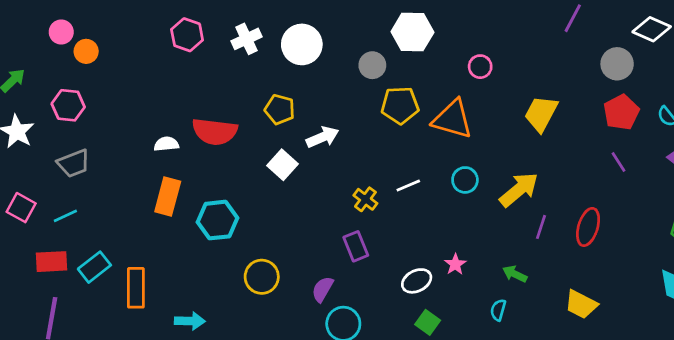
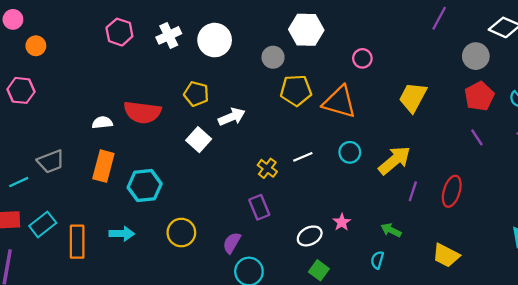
pink circle: (61, 32) -> (13, 19), moved
gray trapezoid: (74, 163) -> (51, 161), moved
cyan arrow: (190, 321) -> (122, 234), moved

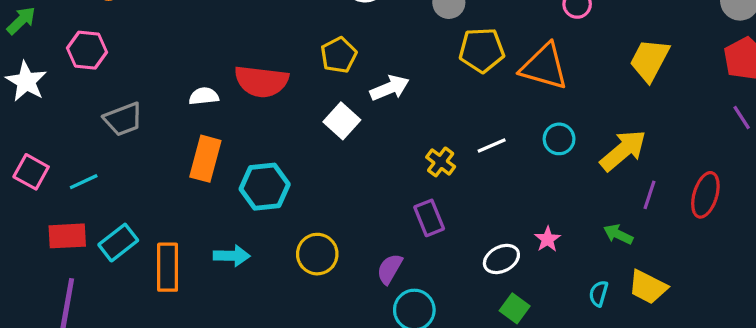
yellow pentagon: (196, 94) -> (339, 55), turned 30
gray trapezoid: (51, 161) -> (123, 119), moved
green arrow: (391, 230) -> (618, 234), moved
yellow trapezoid: (446, 255) -> (648, 287), moved

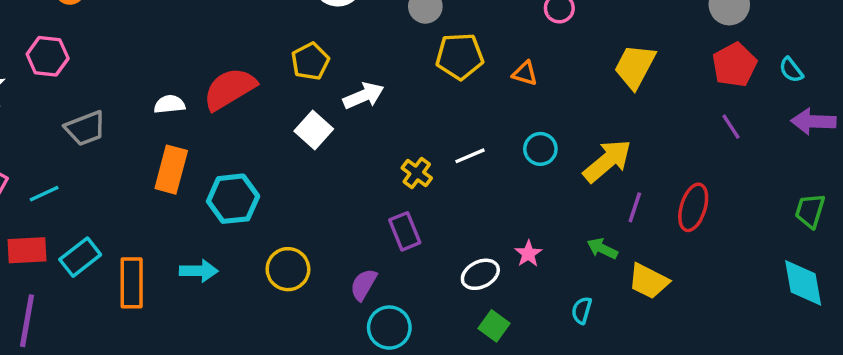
orange triangle: (544, 67) -> (525, 73), size x0.5
red semicircle: (261, 81) -> (230, 89), turned 142
yellow trapezoid: (648, 287) -> (649, 281), moved

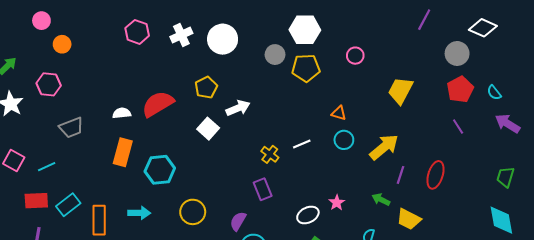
yellow pentagon: (460, 56) -> (306, 68), moved
orange triangle: (525, 73) -> (339, 113), moved
purple arrow: (813, 121) -> (507, 123), turned 30

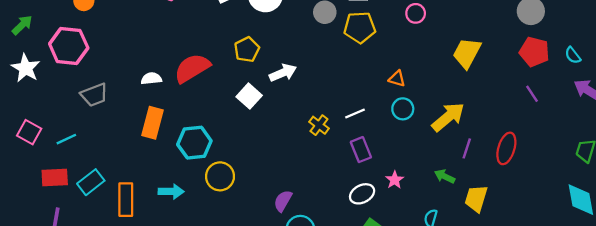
pink hexagon: (49, 84) -> (69, 46), size x1.4
red pentagon: (460, 89) -> (534, 52), turned -30
purple rectangle: (263, 189) -> (361, 150), moved
yellow circle: (193, 212) -> (220, 176), moved
yellow trapezoid: (409, 219) -> (476, 198), turned 80

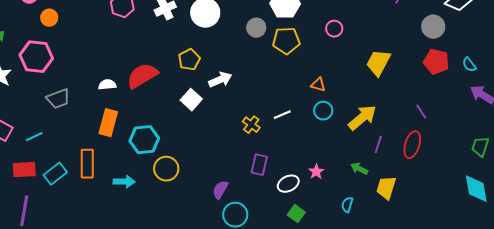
purple line: (532, 94) -> (421, 112), moved
purple rectangle: (361, 150) -> (259, 165), moved, turned 35
orange rectangle: (126, 200) -> (87, 164), moved

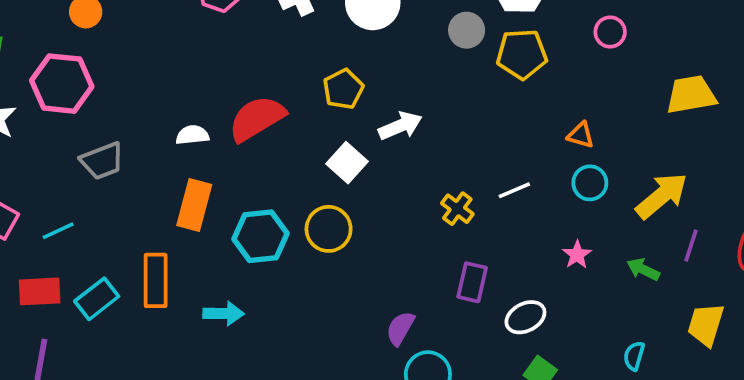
yellow trapezoid: (378, 63) -> (691, 95), turned 52
yellow circle: (166, 169) -> (329, 229), moved
green arrow: (359, 169) -> (643, 269), moved
pink star: (316, 172) -> (577, 255), moved

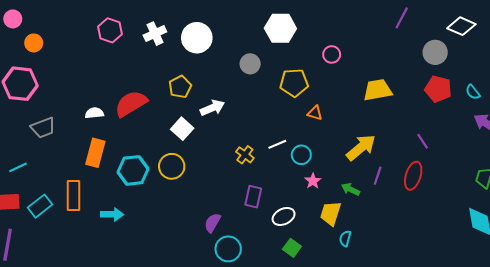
gray circle: (467, 30) -> (250, 64), moved
yellow pentagon: (522, 54) -> (294, 83), moved
cyan circle: (590, 183) -> (301, 155), moved
yellow trapezoid: (706, 325) -> (331, 213), moved

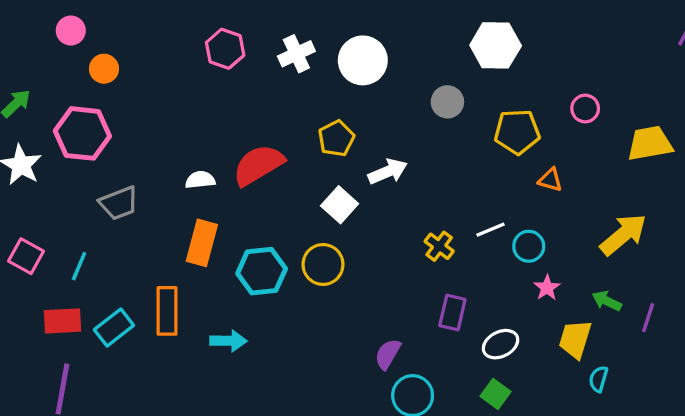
pink circle: (332, 54) -> (585, 109), moved
cyan line: (18, 167) -> (79, 266), turned -42
purple line: (378, 176) -> (648, 318), moved
green square: (292, 248) -> (496, 394), moved

